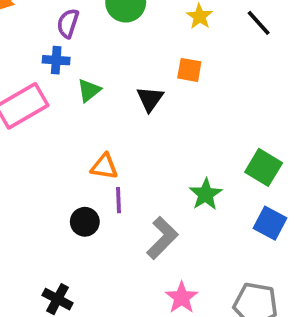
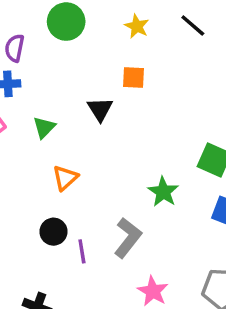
green triangle: (89, 90) -> (44, 127), moved
orange triangle: (104, 167) -> (65, 178), turned -44
purple line: (119, 200) -> (82, 251), moved

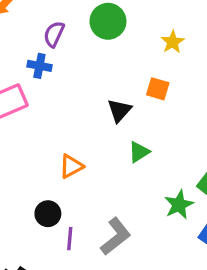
green triangle: (44, 127) -> (139, 152), moved
green star: (163, 192) -> (179, 205), moved

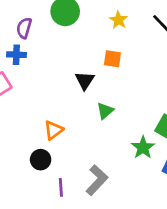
black circle: (48, 214) -> (41, 160), moved

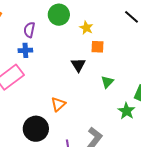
yellow star: (119, 20) -> (86, 28), moved
green triangle: (105, 111) -> (107, 82), moved
black circle: (41, 160) -> (36, 129), moved, size x1.6

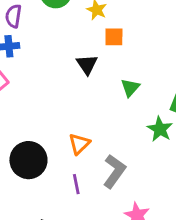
orange triangle: (58, 104) -> (79, 144), moved

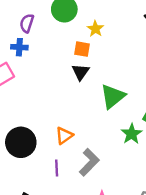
orange square: (114, 37) -> (82, 49), moved
green triangle: (130, 88) -> (113, 96), size x1.6

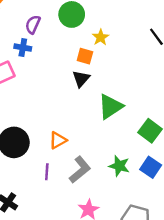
green star: (132, 134) -> (119, 166), moved, turned -30

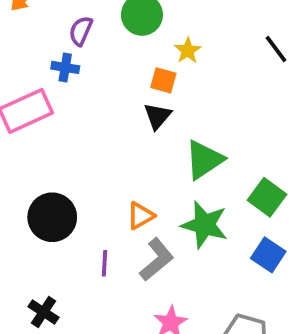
orange triangle: (58, 140) -> (140, 216), moved
green star: (119, 166) -> (205, 225), moved, size x1.4

